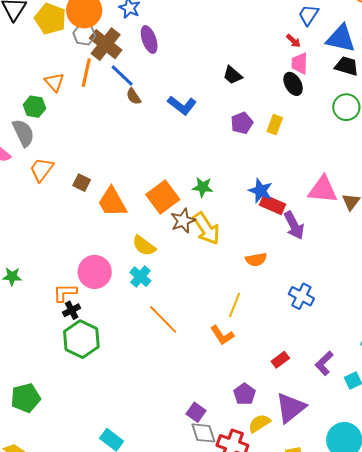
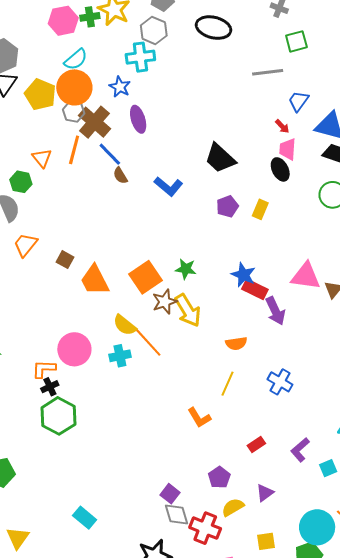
black trapezoid: (233, 75) -> (220, 158), size x1.6
cyan cross: (140, 277) -> (120, 356), turned 35
yellow line: (234, 305) -> (227, 384), moved
orange line: (163, 319) -> (148, 342), moved
purple triangle: (291, 408) -> (265, 493), size x0.6

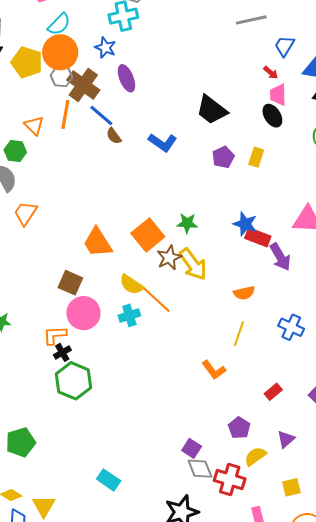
brown square: (65, 260) -> (70, 283), moved, size x1.4

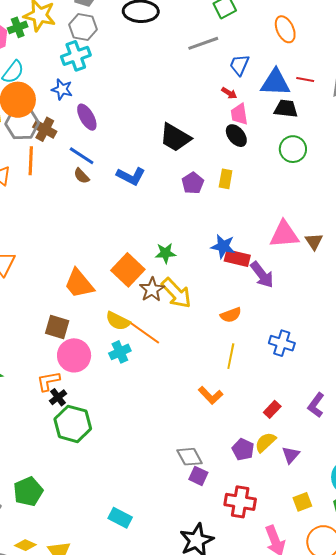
gray hexagon: (62, 76) -> (22, 123), size x1.5
brown cross: (83, 85) -> (45, 129), size x0.7
blue line: (101, 116) -> (82, 156), moved
yellow semicircle: (255, 456) -> (265, 442), moved
gray diamond: (200, 469) -> (189, 457), moved

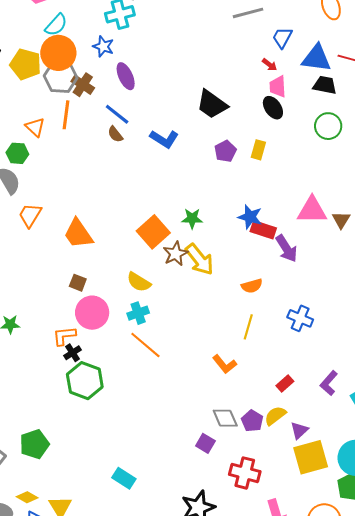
orange trapezoid: (79, 284) -> (78, 234), moved
brown square: (57, 327) -> (78, 283), size x0.7
orange line: (144, 333) -> (145, 345), moved
gray diamond: (189, 457) -> (225, 418), moved
yellow square: (302, 502) -> (311, 457), moved, size x1.8

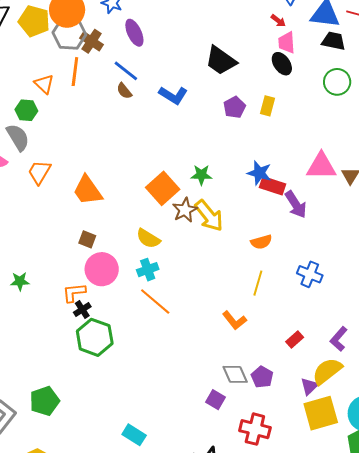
yellow semicircle: (275, 416) -> (327, 371), moved, size x1.4

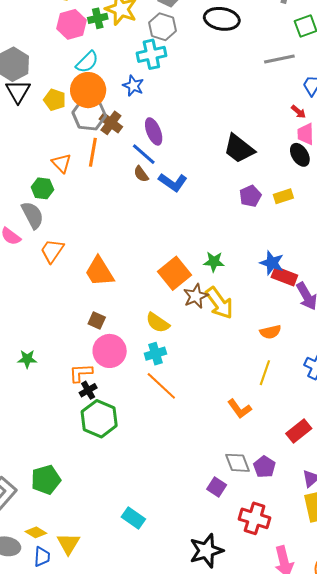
yellow pentagon: (34, 21) -> (55, 100), size x0.7
purple ellipse: (134, 33) -> (154, 131), moved
blue L-shape: (173, 95) -> (173, 182), moved
yellow rectangle: (267, 106) -> (283, 196), turned 54
red rectangle: (295, 340) -> (299, 431), size x1.4

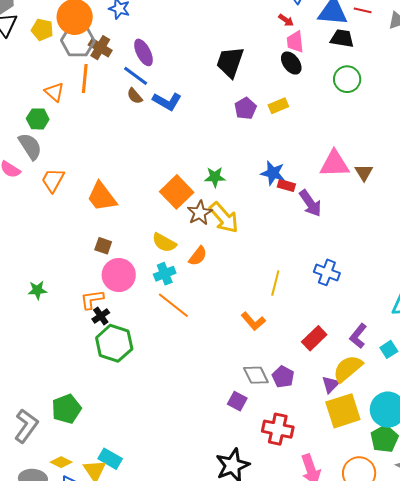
black trapezoid: (239, 149) -> (230, 62), turned 76
red rectangle: (284, 276) -> (286, 185), size x0.7
orange semicircle: (270, 332) -> (198, 256), moved, turned -35
cyan rectangle: (133, 518) -> (110, 459), moved

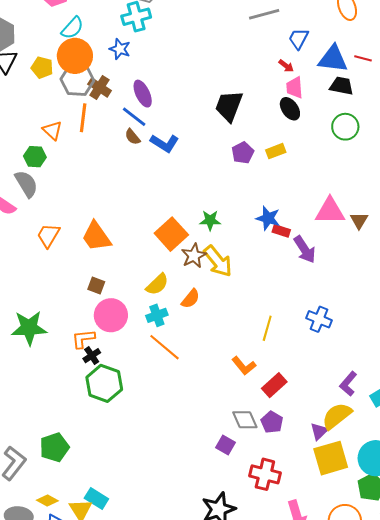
orange trapezoid: (53, 180) -> (48, 235), moved
yellow semicircle: (164, 243) -> (157, 284), turned -75
green star: (37, 290) -> (29, 328), size x1.8
red rectangle: (314, 338) -> (274, 385), moved

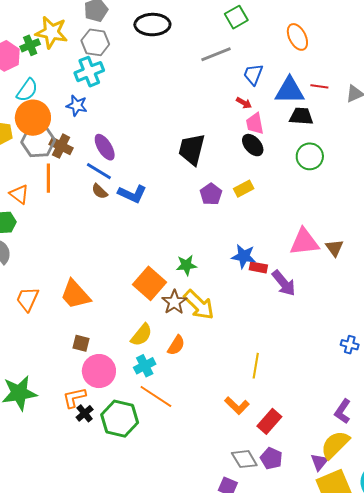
blue cross: (319, 319) -> (350, 345), moved, size x0.7
green hexagon: (104, 383) -> (120, 419), moved

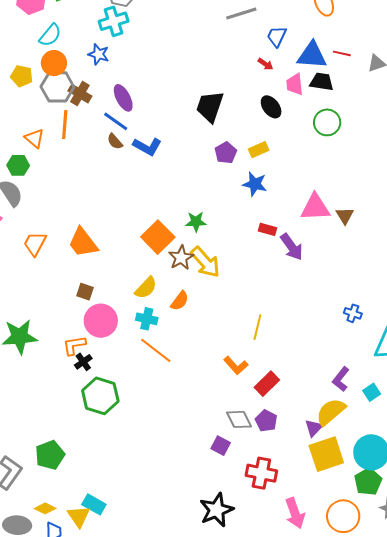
orange circle: (33, 118) -> (54, 63), size x0.7
pink trapezoid: (255, 124) -> (295, 84), moved
blue star: (244, 256) -> (255, 184), moved
cyan cross: (145, 366) -> (147, 319), turned 35
green hexagon: (120, 419) -> (100, 396), moved

